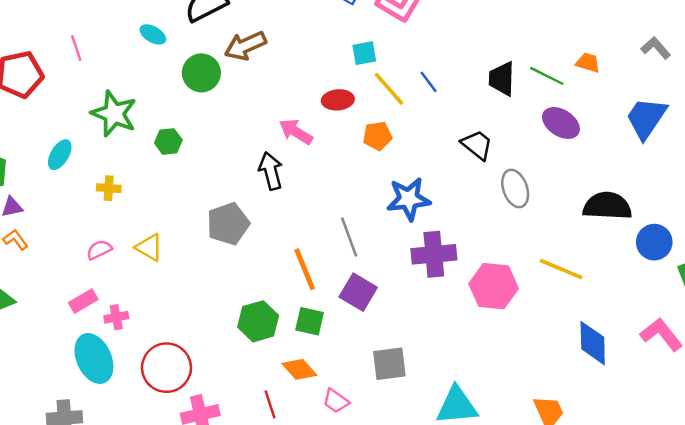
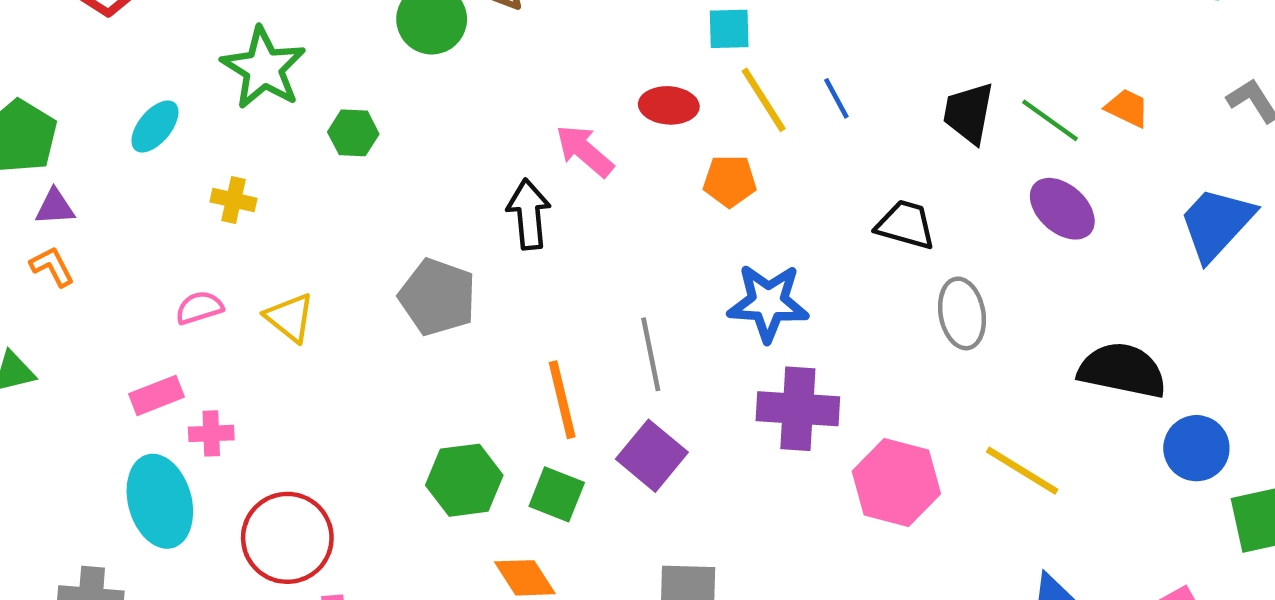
black trapezoid: (477, 145) -> (906, 225), turned -32
gray pentagon: (228, 224) -> (438, 297), turned 30

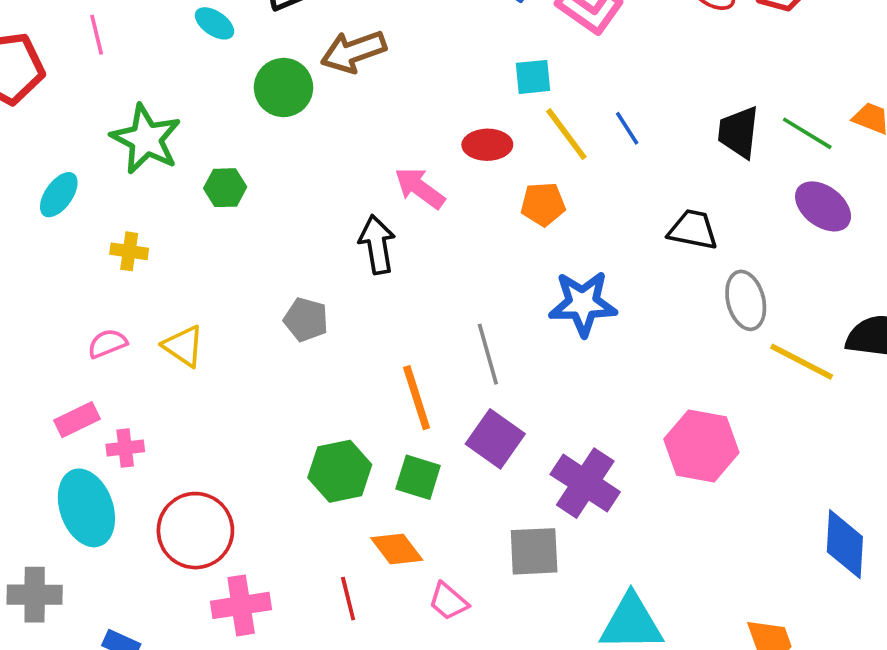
gray pentagon: (438, 297) -> (306, 320), size x0.7
purple cross: (798, 409) -> (585, 483), moved, turned 34
yellow line: (1022, 471) -> (802, 362), moved

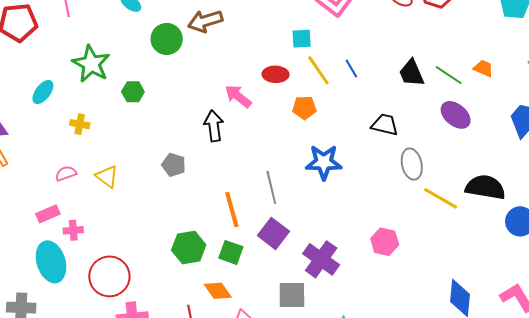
black trapezoid: (739, 132) -> (412, 73), turned -32
pink hexagon: (701, 446) -> (385, 242), size x0.7

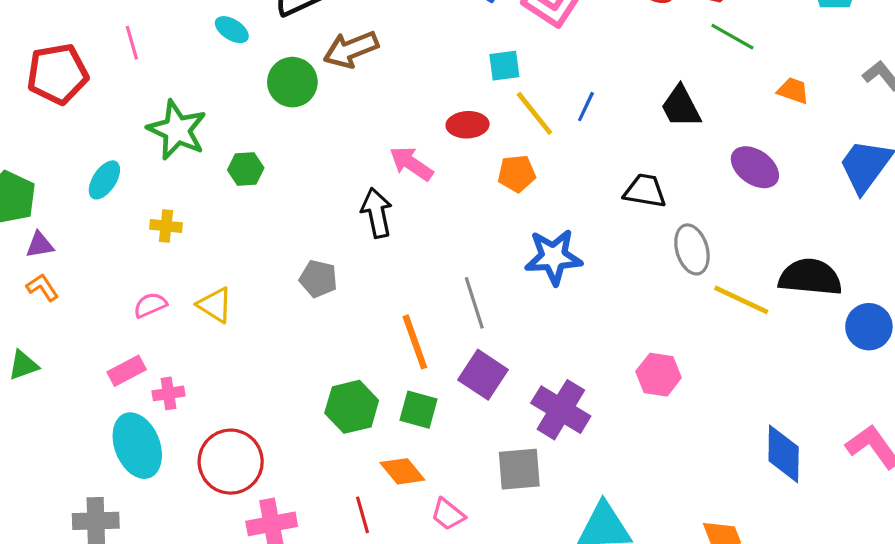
blue line: (351, 68) -> (586, 107), turned 60
green line: (449, 75) -> (732, 37), moved

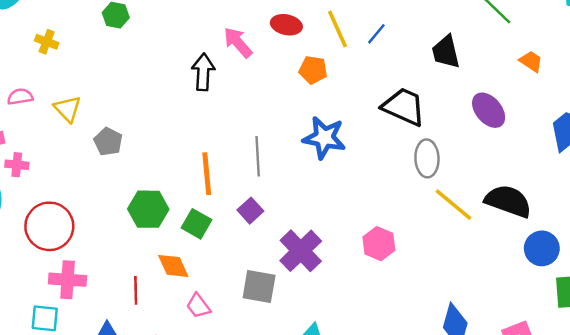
black trapezoid: (645, 191) -> (404, 107), size x1.4
gray pentagon: (318, 279) -> (108, 142), moved
purple square: (483, 375) -> (250, 211), size x0.7

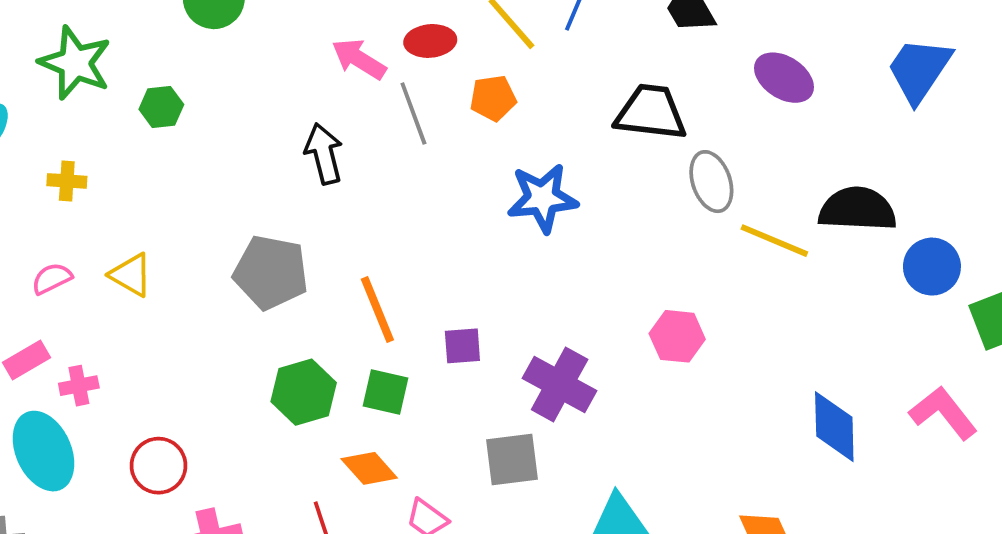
pink arrow: (238, 42) -> (359, 59), moved
gray pentagon: (108, 142) -> (271, 272), moved, size x1.6
gray line: (258, 156) -> (413, 113), moved
purple square: (250, 211) -> (462, 346), turned -35
red circle: (49, 226) -> (159, 466), size x0.7

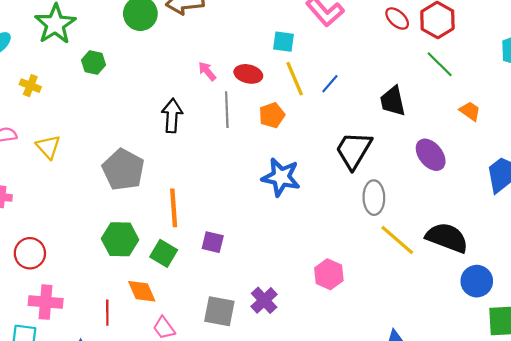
pink arrow: (359, 59) -> (207, 71), size x0.7
orange pentagon: (493, 98) -> (272, 115), turned -30
black trapezoid: (651, 112) -> (354, 150), turned -84
purple cross: (560, 384) -> (264, 300), moved, size x0.7

